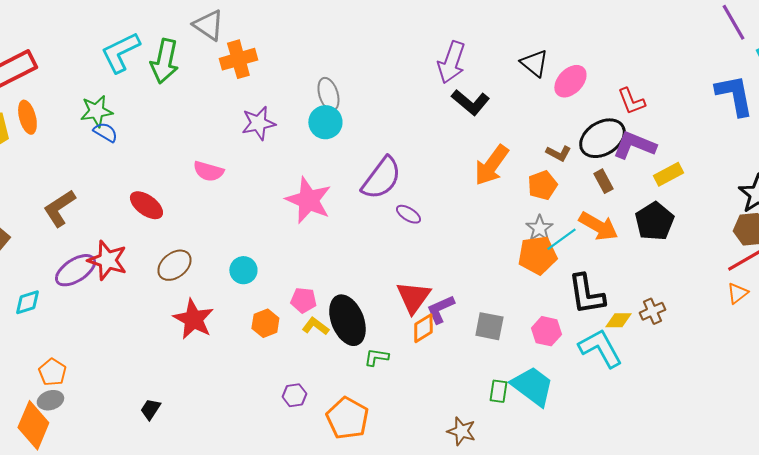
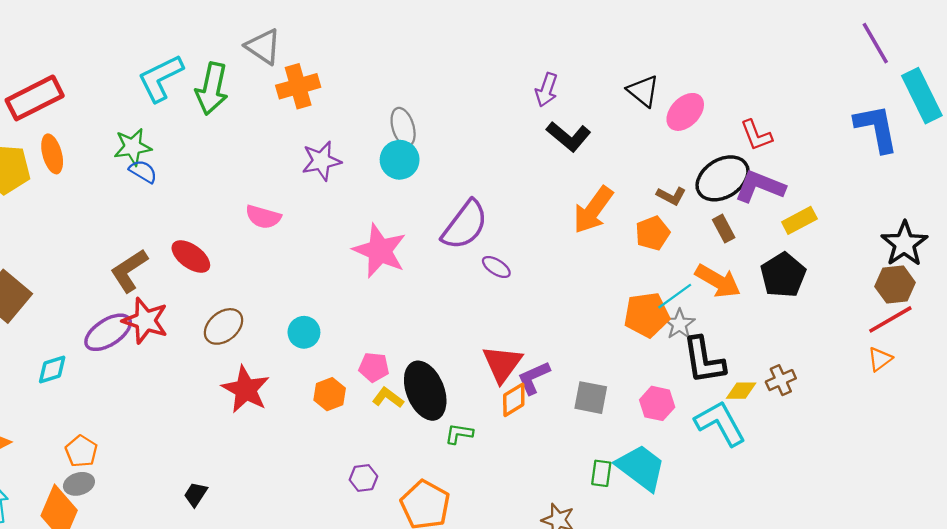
purple arrow: (451, 62) -> (546, 90), size x0.7
brown L-shape: (59, 208) -> (129, 270), moved
gray star: (539, 228) -> (679, 324), moved

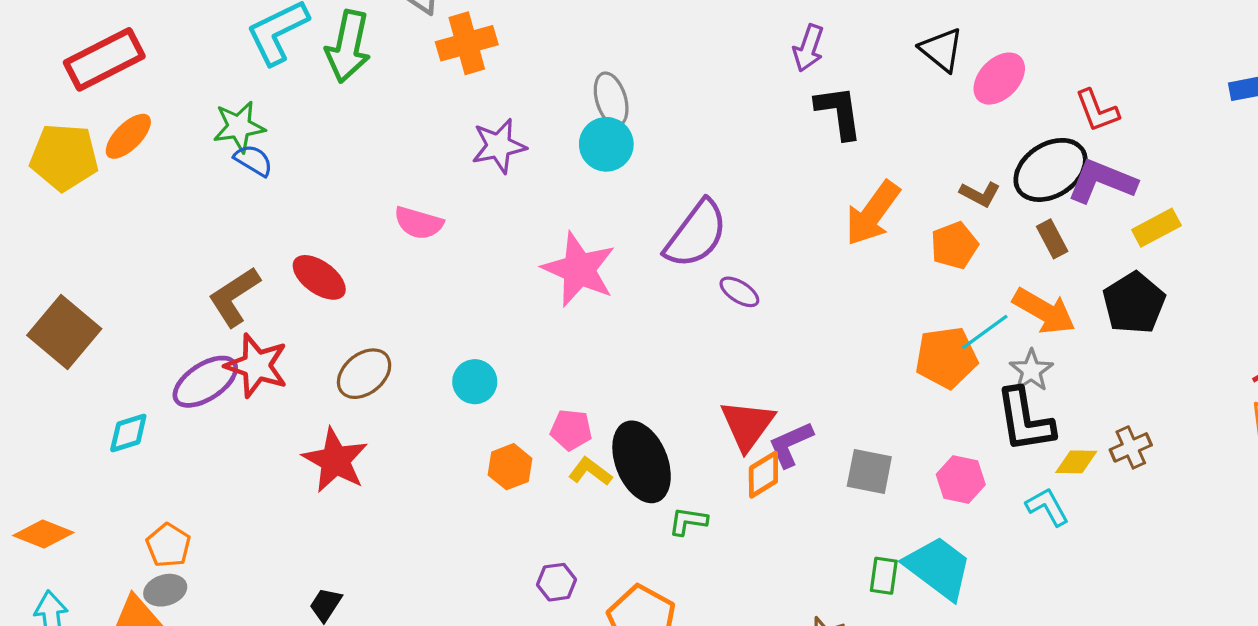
black L-shape: (569, 136) -> (839, 112), turned -138
orange ellipse: (52, 154) -> (128, 136), turned 60
gray star: (679, 324) -> (1031, 370), moved
red star: (246, 389) -> (335, 460), moved
cyan L-shape: (720, 423) -> (1047, 507), size x0.6

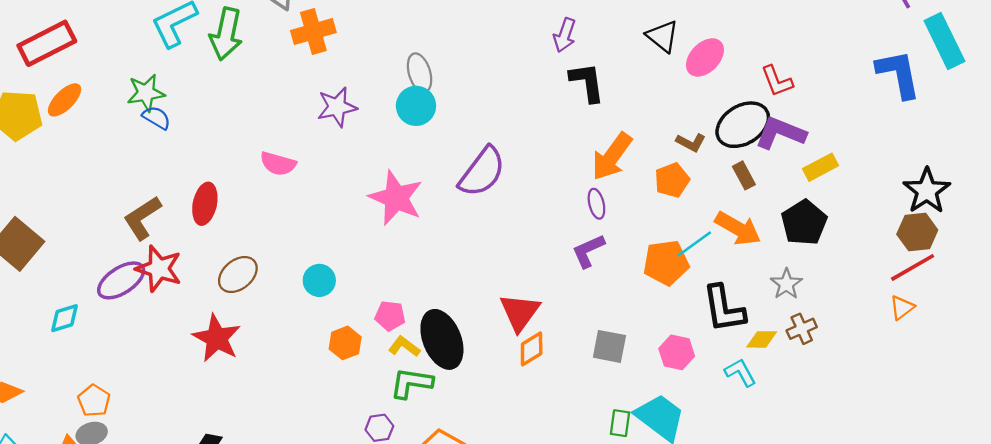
red ellipse: (319, 277) -> (205, 204), turned 66
purple ellipse: (739, 292) -> (596, 204), moved, turned 44
gray star: (1031, 370) -> (786, 284), moved
purple L-shape: (791, 444) -> (588, 251), moved
green L-shape: (688, 521) -> (411, 383), moved, size x1.5

